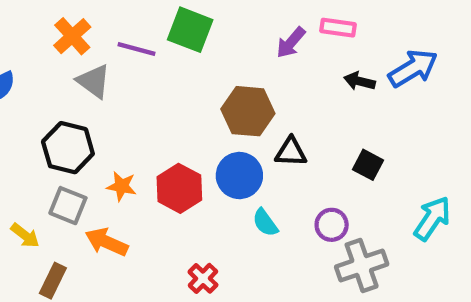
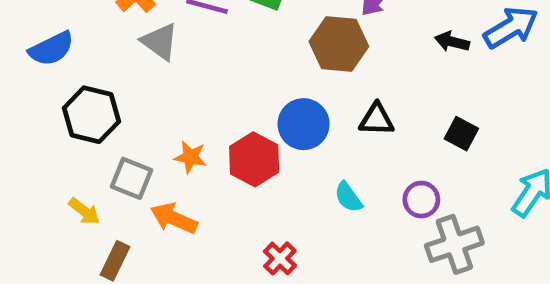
brown hexagon: (248, 111) -> (339, 44), moved
black hexagon: (68, 148) -> (91, 115), moved
blue circle: (239, 176) -> (304, 124), moved

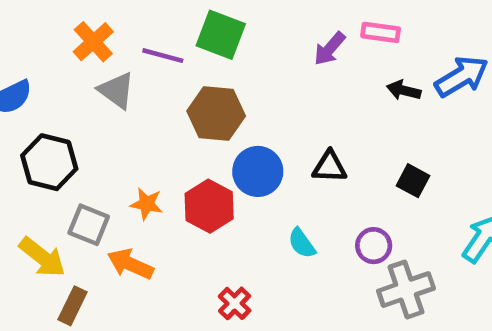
brown hexagon: (339, 44) -> (216, 114), moved
yellow arrow: (84, 211) -> (42, 257), size x1.5

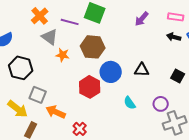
pink rectangle: (381, 32) -> (176, 17), moved
orange star: (147, 204) -> (63, 55), moved
red cross: (235, 303) -> (80, 129), moved

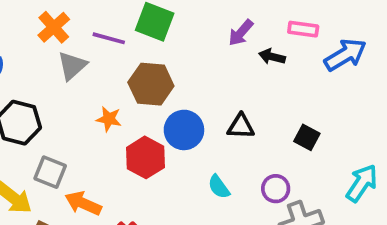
gray triangle: (50, 37) -> (72, 66), turned 42
black arrow: (174, 37) -> (272, 57), moved
orange star: (63, 55) -> (109, 119), moved

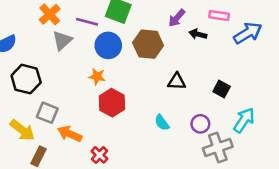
brown hexagon: (151, 84) -> (148, 44), moved
orange star: (109, 119) -> (97, 77), moved
blue circle: (184, 130) -> (108, 45), moved
cyan arrow: (362, 183) -> (244, 120), moved

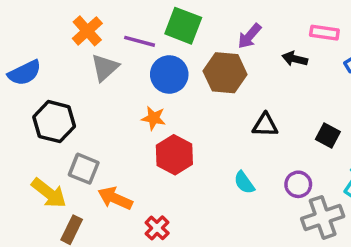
purple arrow: (177, 18) -> (249, 36), moved

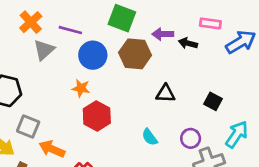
green square: (183, 26) -> (122, 18), moved
purple arrow: (249, 36) -> (163, 34), moved, turned 48

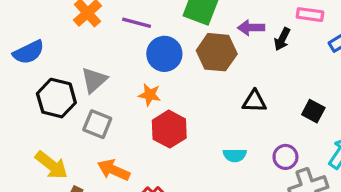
black arrow: (188, 43) -> (282, 39), turned -78
gray triangle: (44, 50) -> (94, 80), moved
gray square: (28, 126) -> (97, 124), moved
cyan semicircle: (150, 137) -> (235, 155), turned -54

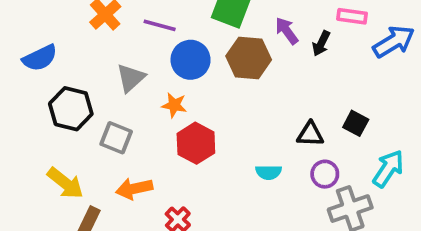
purple arrow: (251, 28) -> (287, 31), turned 55
gray triangle: (94, 80) -> (131, 78), moved
black triangle: (254, 101) -> (310, 134), moved
orange arrow: (114, 170) -> (134, 189), turned -36

